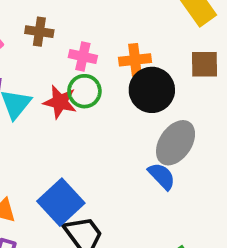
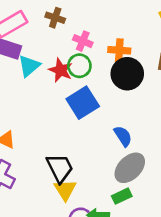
gray ellipse: (176, 143) -> (130, 168), moved
blue square: (61, 202) -> (83, 103), moved

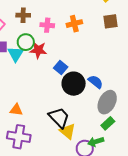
green circle: (79, 66) -> (26, 42), moved
black circle: (127, 74) -> (74, 84), moved
blue square: (83, 103) -> (61, 68), size x0.6

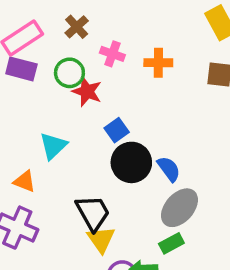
brown cross: (23, 15) -> (77, 27), turned 32
cyan triangle: (16, 54) -> (53, 146), moved

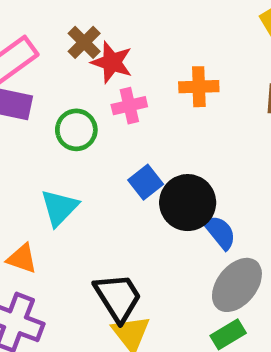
pink cross: (112, 54) -> (129, 106), moved, turned -30
green circle: (69, 73) -> (76, 130), moved
red star: (87, 92) -> (112, 62), moved
black circle: (131, 162) -> (188, 203), moved

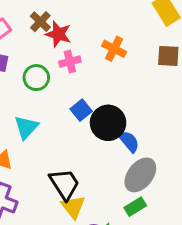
orange cross: (199, 87) -> (114, 49), turned 30

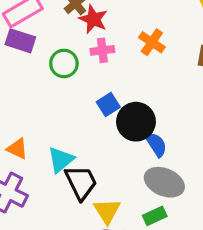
cyan triangle: (26, 127) -> (61, 160), moved
gray ellipse: (140, 175) -> (164, 182), turned 68
yellow triangle: (73, 207) -> (107, 211), moved

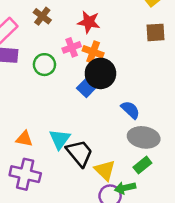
red star: (93, 19) -> (89, 22), moved
orange cross: (152, 42) -> (93, 52), moved
black circle: (136, 122) -> (100, 73), moved

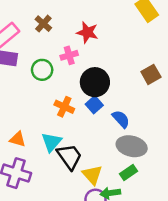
brown square: (155, 32) -> (151, 74), moved, turned -30
orange cross: (93, 52) -> (64, 107), moved
blue square: (86, 88) -> (94, 105), moved

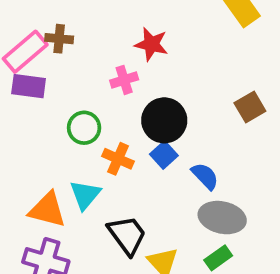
brown cross: (43, 24) -> (59, 39), moved, turned -35
green circle: (42, 70) -> (84, 128), moved
orange triangle: (18, 139) -> (47, 210), size x1.5
cyan triangle: (51, 142) -> (85, 195), moved

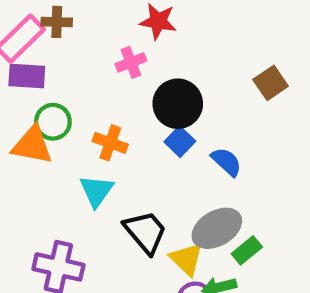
green circle: (84, 128) -> (53, 122), moved
orange cross: (118, 159) -> (110, 143), moved
orange triangle: (47, 210) -> (32, 145), moved
gray ellipse: (222, 218) -> (217, 228), moved, turned -39

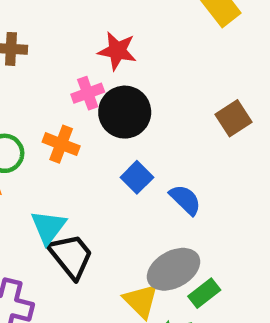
black circle: (178, 104) -> (125, 112), moved
orange cross: (110, 143) -> (61, 144), moved
black trapezoid: (145, 232) -> (71, 256), moved

